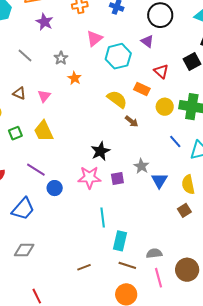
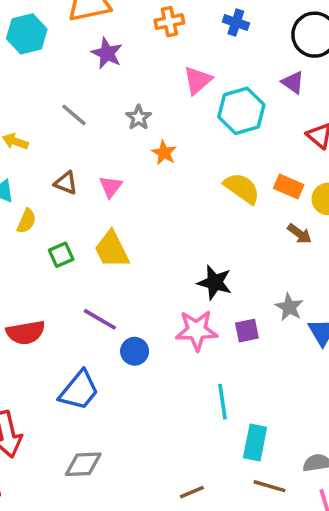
orange rectangle: (142, 89) -> (289, 187), moved
brown arrow: (132, 121) -> (299, 234), moved
black star: (100, 151) -> (215, 283), turned -30

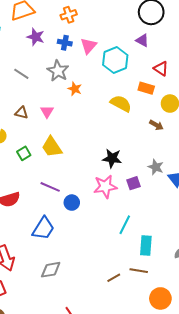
blue cross: (236, 22) -> (65, 43), moved
gray star: (139, 118) -> (58, 71), size x1.5
orange rectangle: (289, 187) -> (146, 88), moved
cyan line: (223, 402) -> (125, 225), turned 42
brown line: (269, 486) -> (139, 271), moved

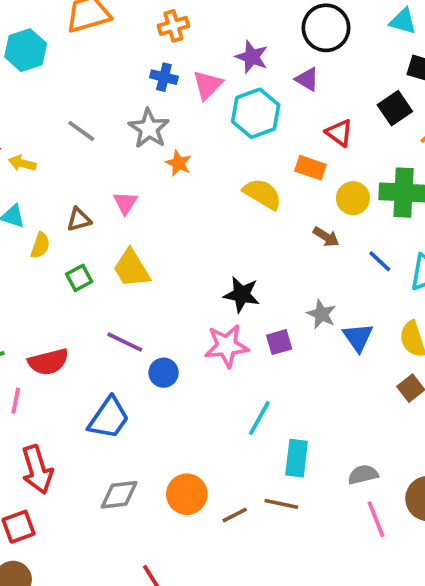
purple star: (36, 37) -> (252, 57), moved
brown triangle: (21, 113) -> (79, 220), moved, turned -32
orange circle: (160, 298) -> (187, 494), moved

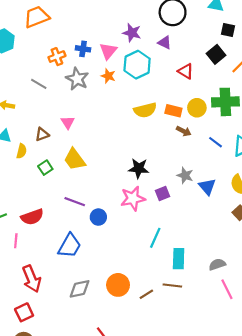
orange cross: (173, 26) -> (57, 57), moved
orange star: (178, 163) -> (108, 76), moved
orange rectangle: (310, 168) -> (173, 111), moved
yellow semicircle: (262, 194) -> (145, 110), turned 140

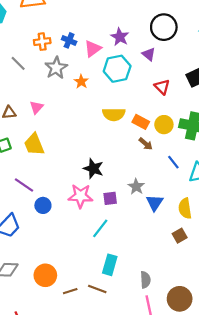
orange star: (108, 76) -> (81, 82), moved
cyan line: (155, 238) -> (100, 228), moved
gray semicircle: (217, 264) -> (145, 280), turned 91

